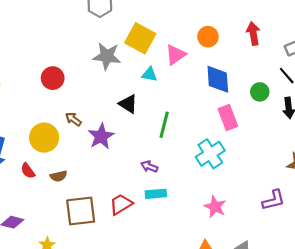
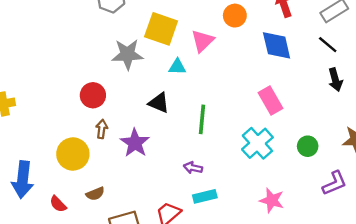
red circle: (53, 78) -> (93, 95), moved
blue diamond: (218, 79) -> (277, 45), moved
green circle: (260, 92) -> (308, 146), moved
brown arrow: (73, 119) -> (102, 129), turned 70
red semicircle: (28, 171) -> (58, 204), moved

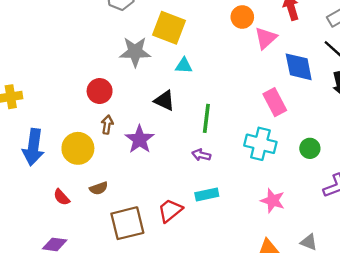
pink triangle: (202, 41) -> (266, 38), moved
blue diamond: (277, 45) -> (299, 67), moved
cyan cross: (257, 143) -> (260, 144), turned -36
purple arrow: (193, 168) -> (201, 155), moved
blue arrow: (23, 180) -> (33, 147), moved

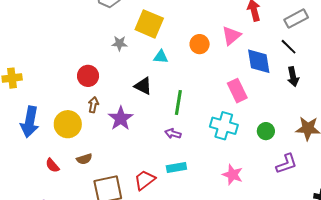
orange circle: (242, 17) -> (200, 44), moved
gray star: (135, 52) -> (119, 43), size x0.6

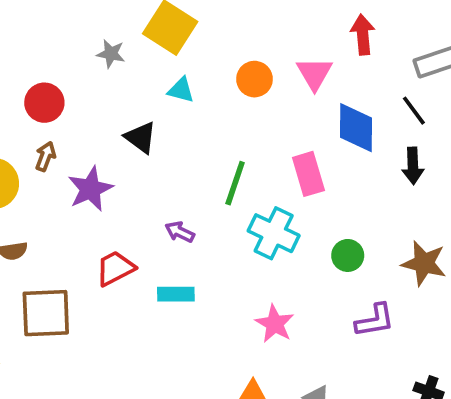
pink triangle: (231, 36) -> (314, 73), turned -30
green line: (178, 102) -> (235, 183), moved
red trapezoid: (145, 180) -> (115, 268), moved

